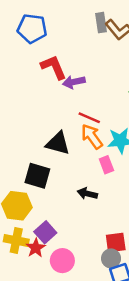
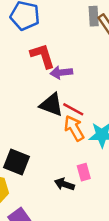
black triangle: (58, 143) -> (51, 105), moved
pink rectangle: (106, 165) -> (84, 172), moved

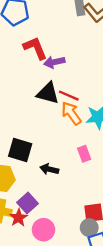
black arrow: (64, 184) -> (49, 169), moved

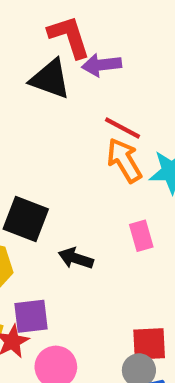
black triangle: (48, 93) -> (50, 79), moved
purple square: (28, 203) -> (31, 316), turned 30

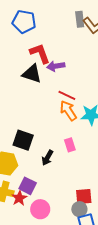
pink rectangle: (141, 236) -> (70, 145), moved
black arrow: (76, 258) -> (47, 158), turned -77
purple square: (31, 316) -> (28, 186), turned 36

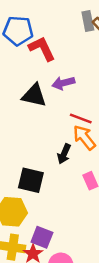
red L-shape: (40, 53) -> (42, 49), moved
black arrow: (47, 158) -> (64, 154), moved

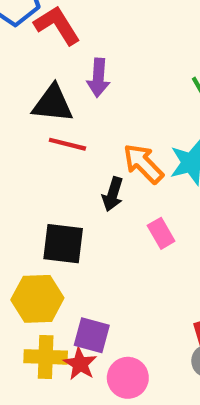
purple arrow: (63, 83) -> (98, 78), turned -65
red line: (81, 119) -> (67, 144), moved

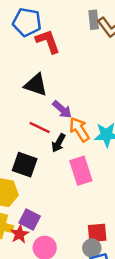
purple arrow: (98, 78) -> (62, 109), moved, turned -65
red line: (67, 144) -> (40, 128), moved
pink rectangle: (161, 233) -> (81, 171), size x1.6

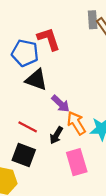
blue pentagon: (27, 22) -> (25, 53), moved
red line: (40, 128) -> (28, 127), moved

